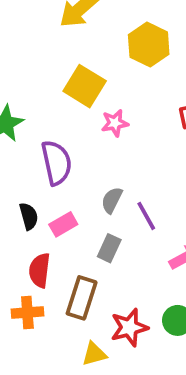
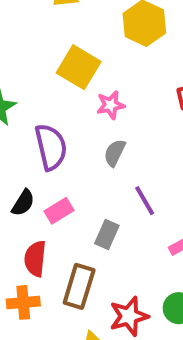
gray semicircle: (112, 200) -> (115, 153), moved
black semicircle: (29, 216) -> (23, 203), turned 48

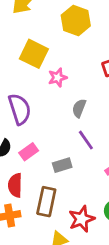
gray semicircle: (115, 153) -> (79, 108), moved
gray rectangle: (107, 235) -> (62, 165), turned 54

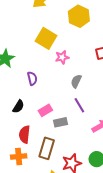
purple semicircle: (20, 109) -> (32, 78), size x0.6
pink rectangle: (29, 152) -> (45, 110), moved

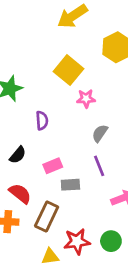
red semicircle: (25, 134) -> (20, 193), turned 114

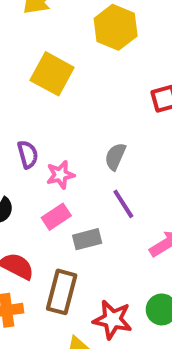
pink star: (86, 99) -> (60, 175), moved
red star: (77, 241) -> (112, 320), turned 30

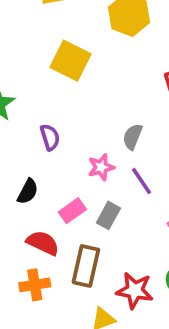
pink star: (60, 175) -> (101, 167), moved
pink rectangle: (56, 217) -> (72, 211), moved
gray rectangle: (87, 239) -> (108, 215), turned -45

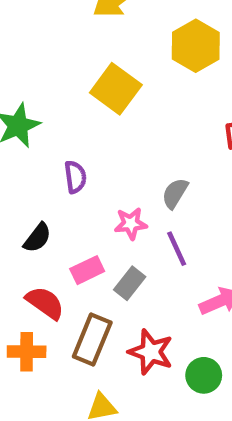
red star: (135, 290) -> (151, 352), moved

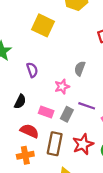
purple line: (177, 249) -> (87, 106), moved, turned -35
pink rectangle: (87, 270) -> (46, 112), turned 56
red star: (151, 352) -> (83, 144), turned -30

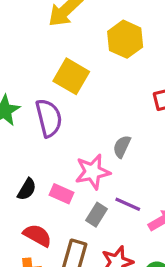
purple semicircle: (32, 70) -> (49, 118), moved, size x1.6
pink star: (62, 87) -> (93, 172), size x1.5
pink rectangle: (46, 112) -> (62, 194), moved

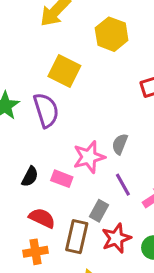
gray semicircle: (122, 147) -> (120, 144), moved
purple line: (128, 204) -> (123, 185), turned 40
gray rectangle: (97, 215) -> (99, 211), moved

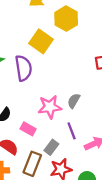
yellow hexagon: (112, 34) -> (66, 19), moved
pink rectangle: (62, 179) -> (28, 129), moved

